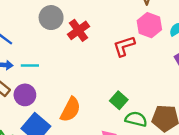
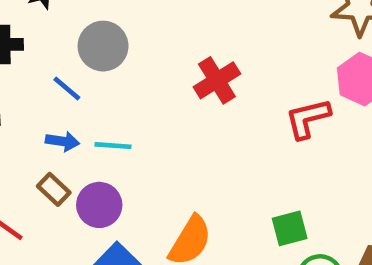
gray circle: (51, 18) -> (103, 46), moved
green square: (119, 100) -> (290, 228), turned 30

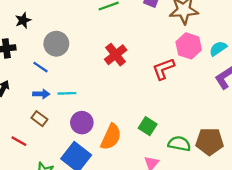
purple circle: (99, 205) -> (82, 123), moved
green square: (290, 228) -> (148, 126), moved, turned -36

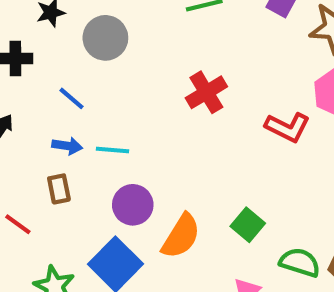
gray circle: (56, 44) -> (105, 38), moved
red L-shape: (163, 69) -> (288, 127), turned -140
brown rectangle: (39, 119) -> (59, 189), turned 35

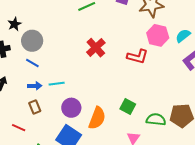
gray circle: (105, 38) -> (32, 41), moved

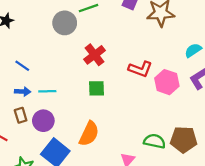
pink hexagon: (158, 35) -> (167, 82), moved
gray circle: (32, 41) -> (65, 23), moved
green square: (128, 106) -> (97, 88), moved, turned -35
purple circle: (71, 108) -> (43, 121), moved

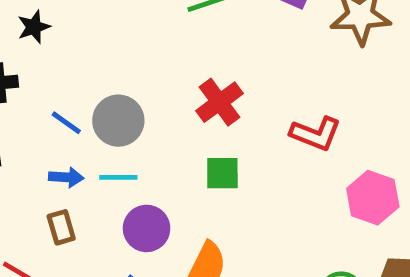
gray circle: (65, 23) -> (118, 121), moved
pink hexagon: (167, 82) -> (373, 198), moved
purple circle: (43, 121) -> (147, 228), moved

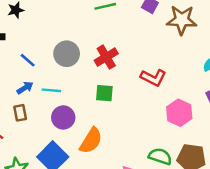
gray circle: (118, 121) -> (67, 54), moved
blue arrow: (66, 177) -> (25, 88), turned -42

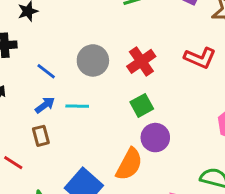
red L-shape: (153, 78) -> (200, 58), moved
green square: (104, 93) -> (142, 105), turned -30
purple circle: (63, 117) -> (155, 138), moved

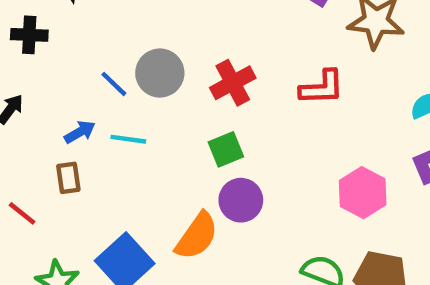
red L-shape: (200, 58) -> (322, 88), turned -32
blue line: (46, 71) -> (114, 84), moved

